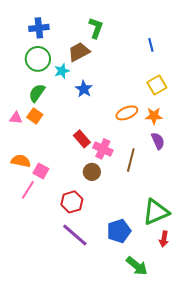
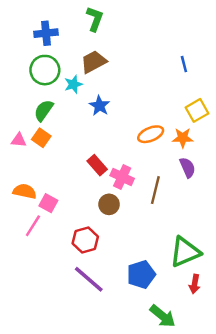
green L-shape: (96, 28) -> (95, 19), moved
blue line: (151, 45) -> (184, 64), moved
yellow square: (157, 85) -> (197, 110), moved

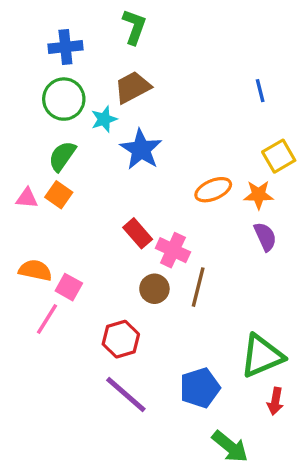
blue star: (100, 106) -> (141, 149), size x1.4
brown line: (155, 190) -> (198, 287), moved

